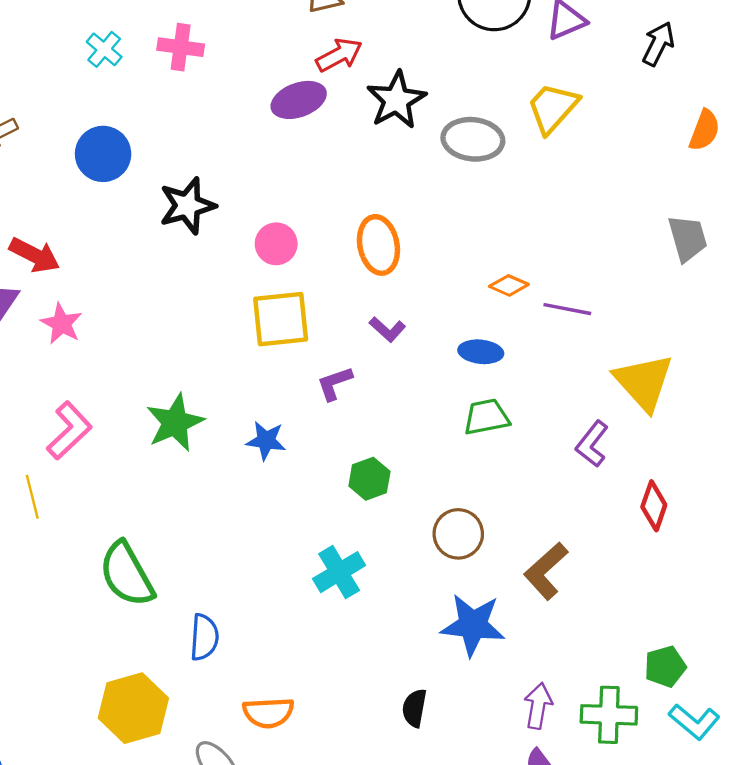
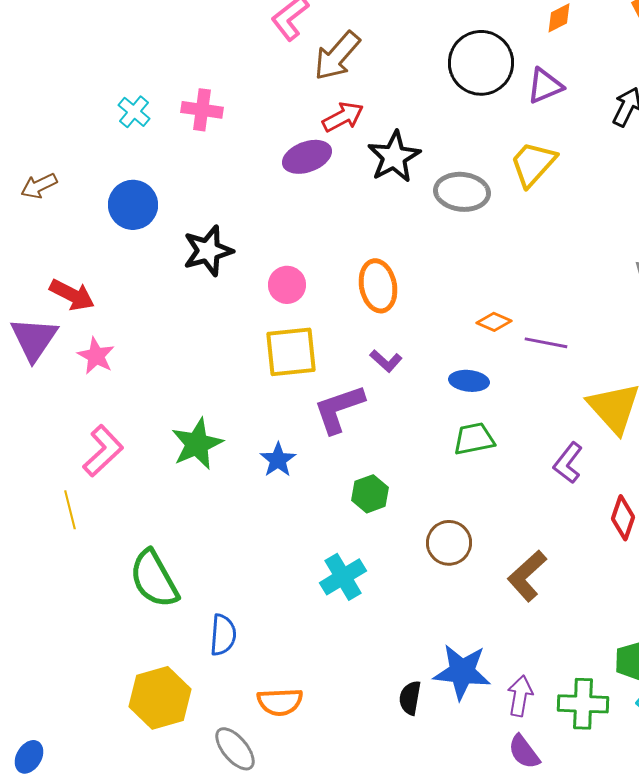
purple L-shape: (335, 383) -> (339, 409), size x1.6
blue star: (266, 441) -> (278, 460), turned 30
blue star: (473, 625) -> (462, 672), moved

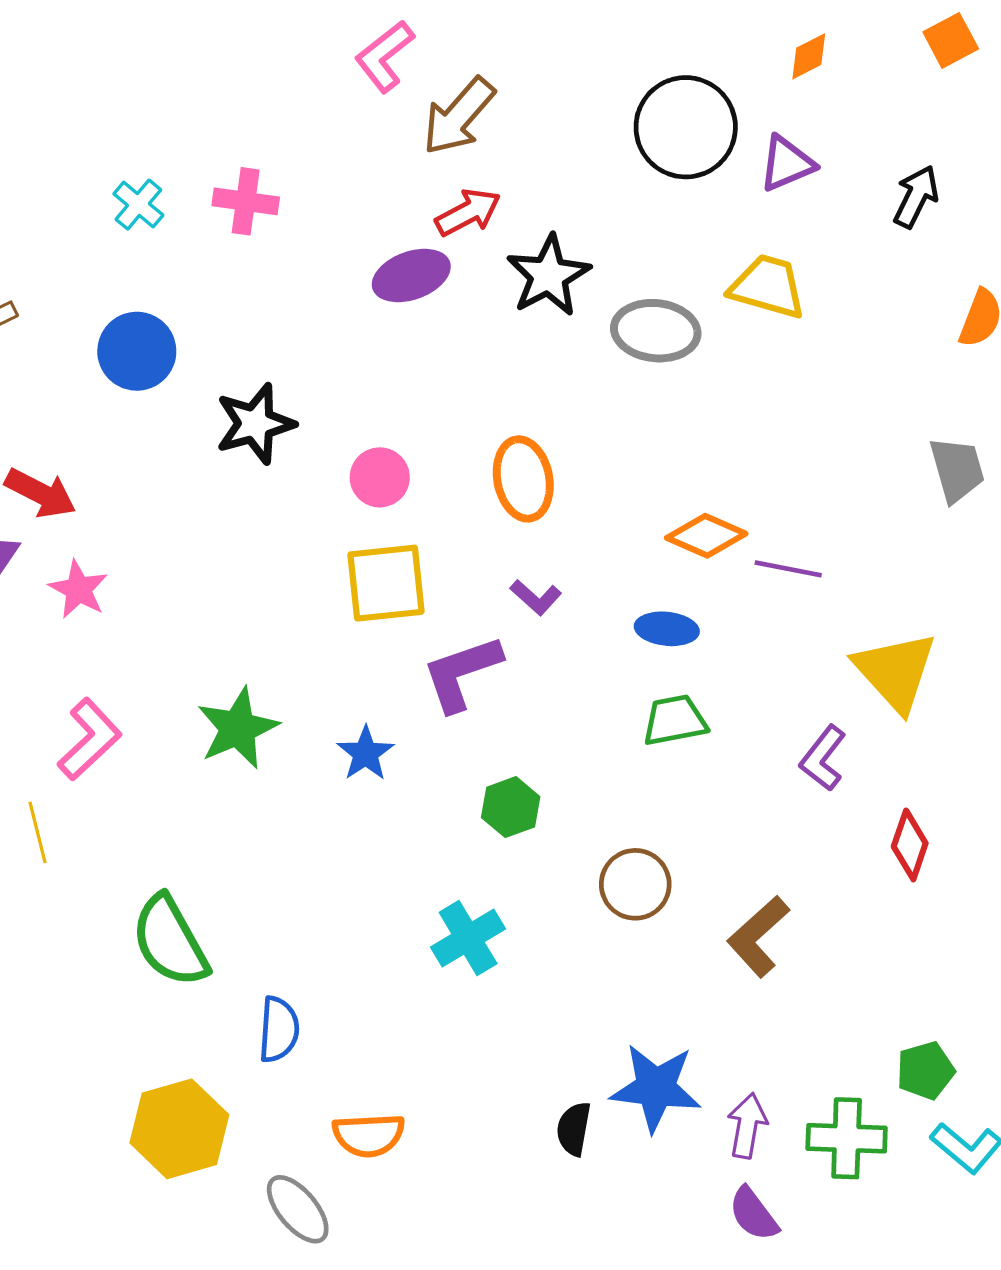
yellow trapezoid: (533, 164) -> (768, 287), turned 64
orange diamond: (494, 322) -> (706, 536), size x1.4

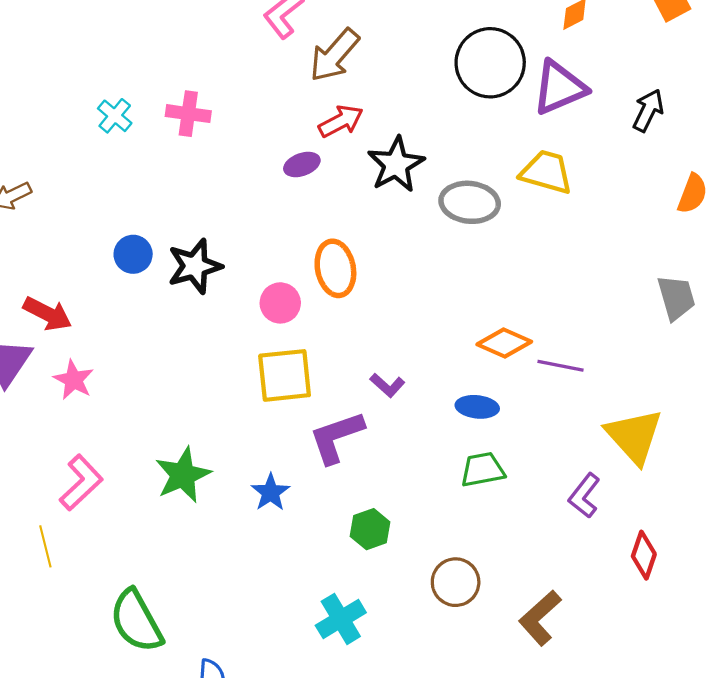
purple triangle: (787, 164) -> (559, 88), size x1.4
purple ellipse: (411, 276) -> (302, 164), size x0.7
blue circle: (137, 351) -> (133, 254), moved, size x0.7
orange ellipse: (523, 479) -> (335, 268), moved

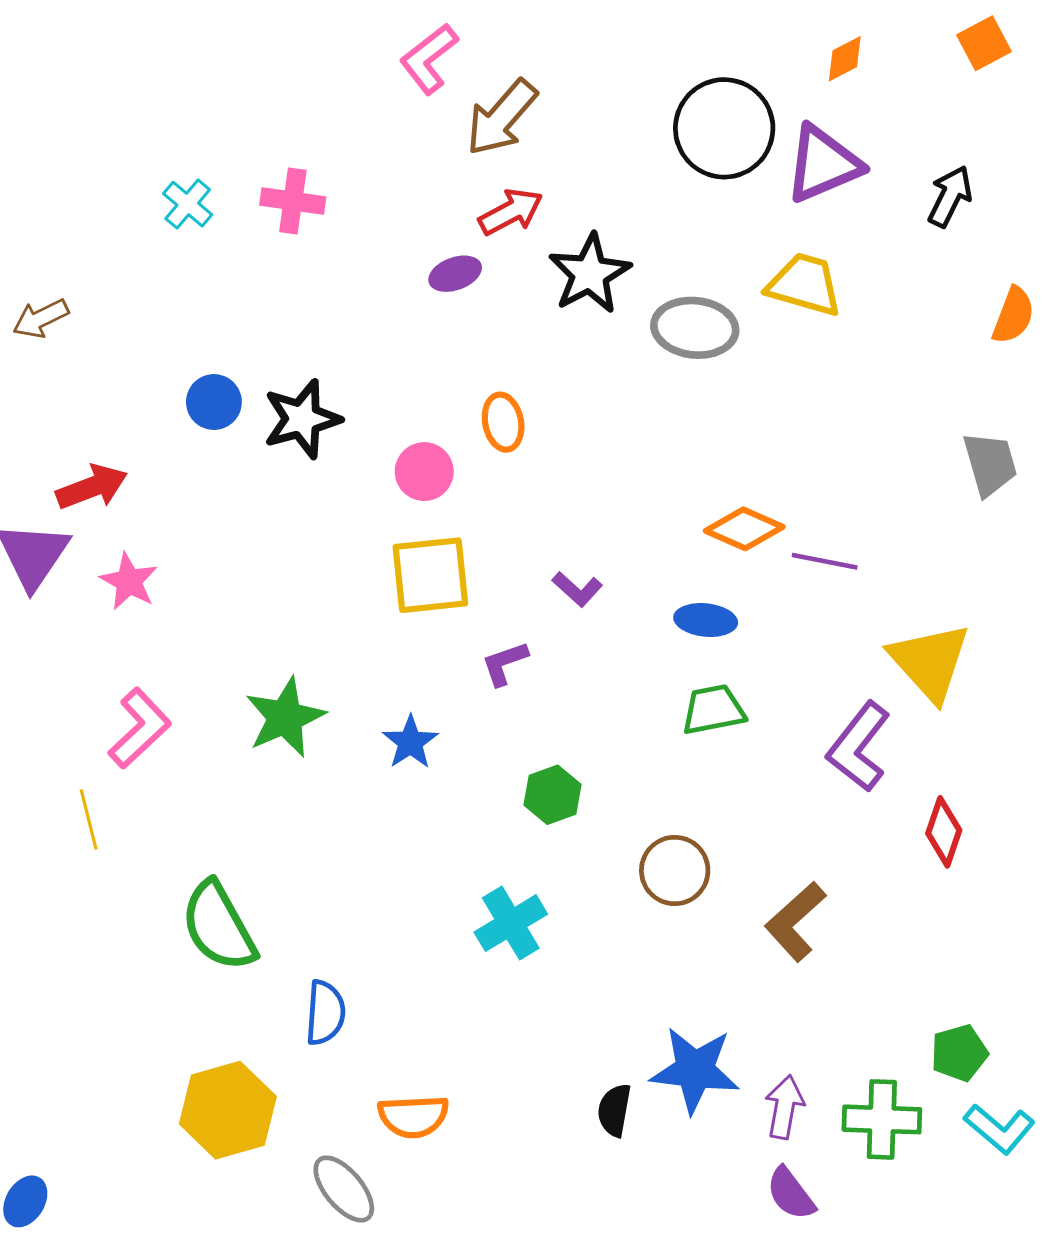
orange ellipse: (335, 268) -> (503, 422), size x0.7
red arrow: (48, 314) -> (92, 487), turned -48
purple L-shape: (337, 437) -> (505, 663), size x0.6
purple L-shape: (584, 496) -> (859, 747), size x1.4

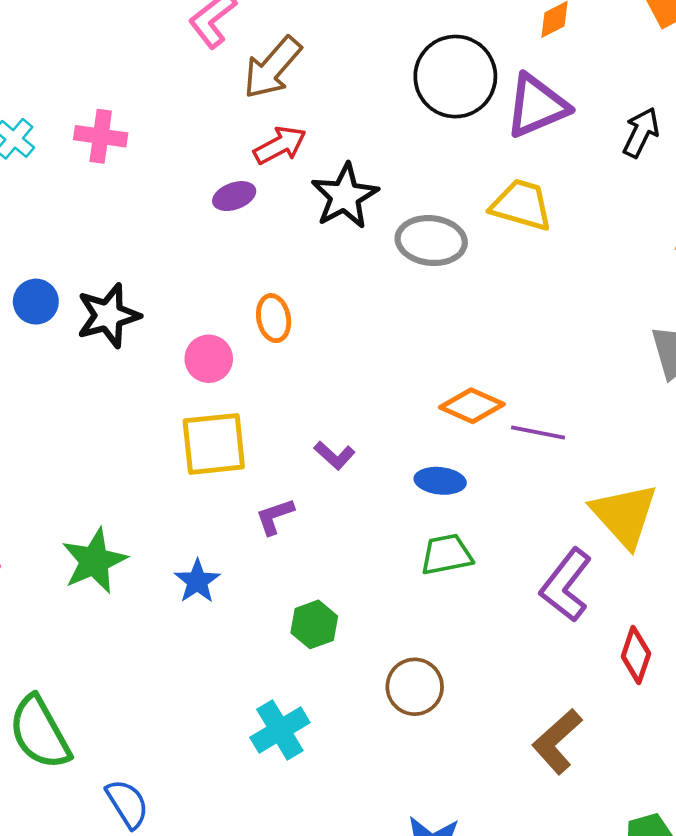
brown L-shape: (795, 922) -> (557, 741), moved
blue semicircle: (325, 1013) -> (127, 804), turned -36

